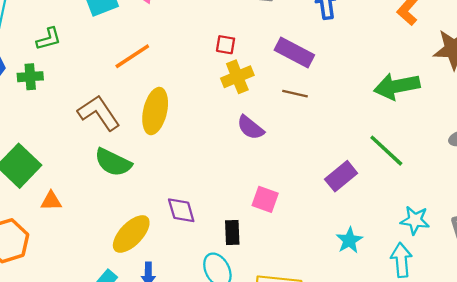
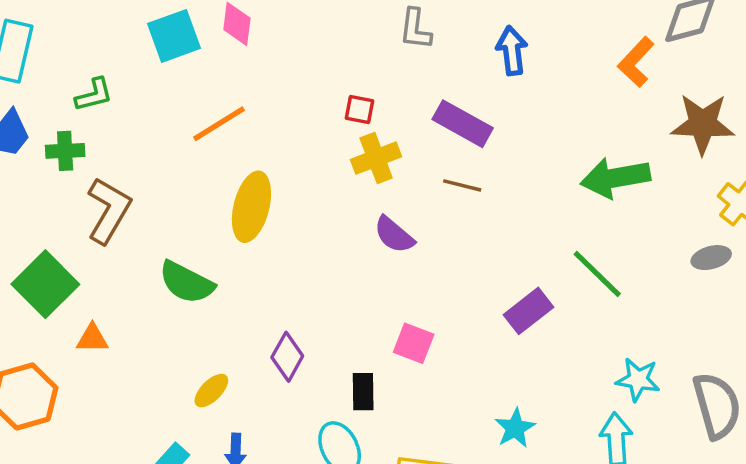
brown L-shape: (99, 113) -> (109, 210), moved, turned 63
purple diamond: (181, 210) -> (287, 357), turned 44
yellow ellipse: (131, 234) -> (211, 391), size x0.6
cyan star: (349, 240) -> (515, 428), moved

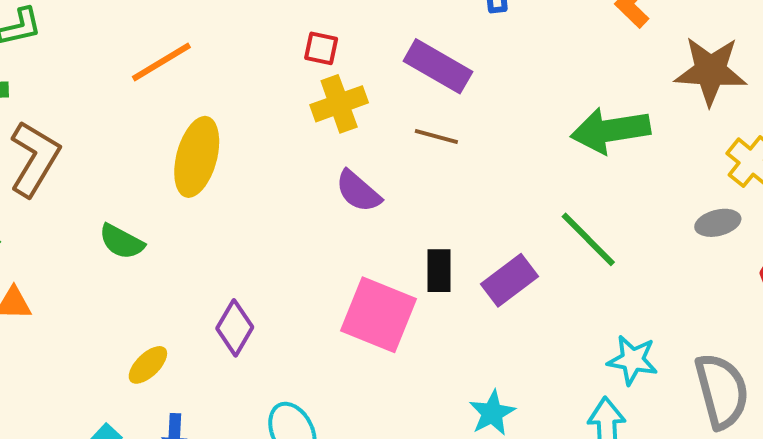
green semicircle: (186, 282) -> (122, 242), size x0.7
pink square: (414, 343) -> (379, 315), size x1.6
black rectangle: (363, 392) -> (439, 271), moved

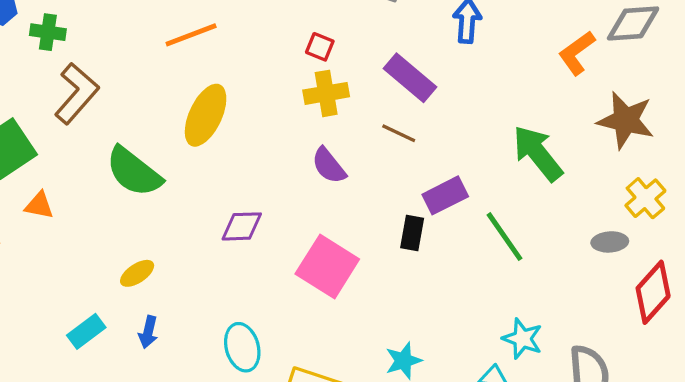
green arrow: (610, 130) -> (538, 153), turned 50
green semicircle: (122, 242) -> (134, 172), size x1.6
black rectangle: (439, 271) -> (412, 233), moved
purple rectangle: (510, 280) -> (445, 195), moved
purple diamond: (235, 328) -> (242, 226), moved, turned 48

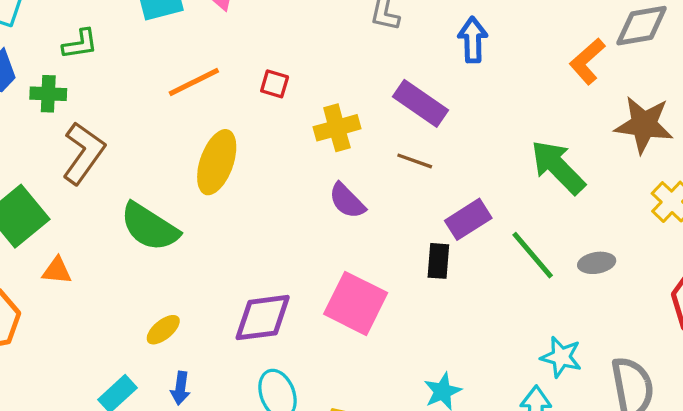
red square: (320, 47) -> (275, 84), moved
purple diamond: (242, 226) -> (263, 318), moved, size x1.4
gray ellipse: (610, 242) -> (597, 263), moved

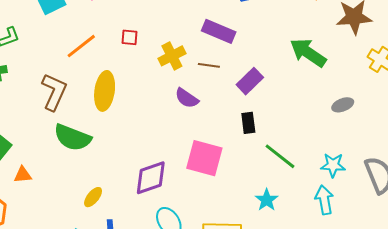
brown L-shape: (84, 153) -> (54, 92), moved
brown line: (415, 161) -> (209, 65), moved
purple rectangle: (468, 219) -> (250, 81), moved
green line: (533, 255) -> (280, 156), moved

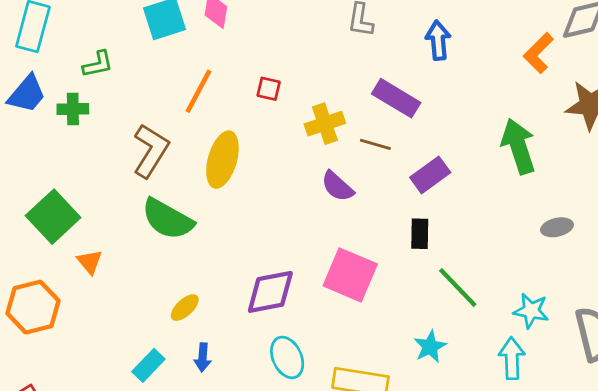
orange line: (81, 46) -> (198, 91), turned -32
green arrow: (308, 53) -> (518, 146), turned 30
orange triangle: (23, 175) -> (90, 262), turned 48

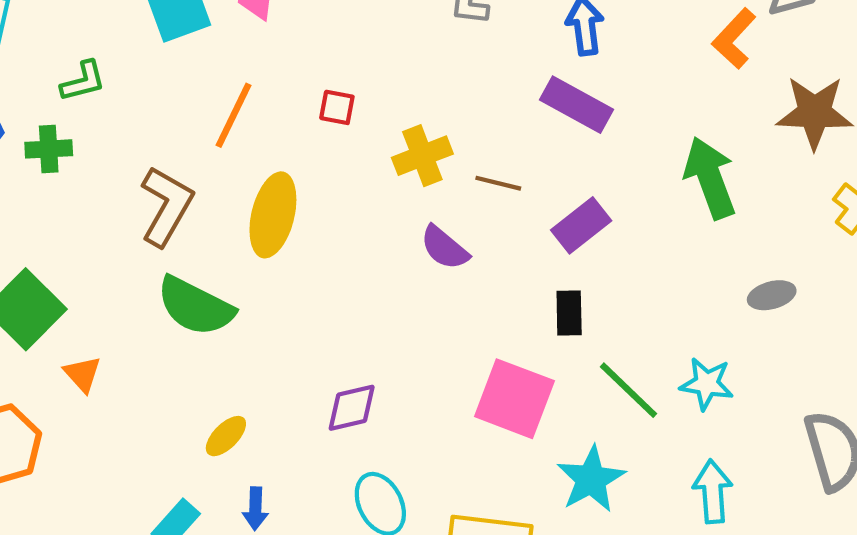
purple rectangle: (396, 98) -> (576, 105), moved
pink square: (350, 275) -> (514, 399), moved
purple diamond: (270, 292) -> (352, 408), size x0.7
cyan star: (531, 311) -> (707, 384), moved
cyan star: (430, 347) -> (591, 479), size x1.4

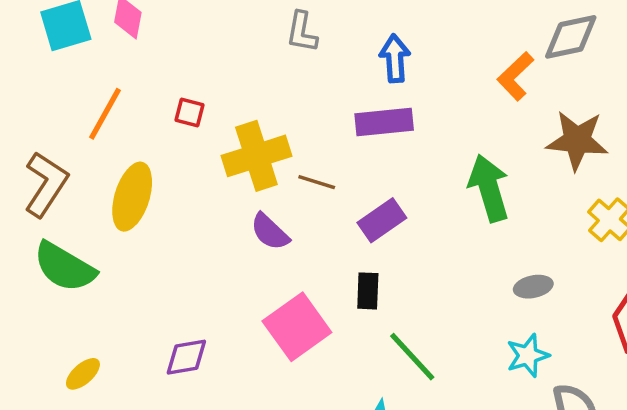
purple rectangle: (576, 105) -> (384, 122), turned -38
yellow cross: (422, 156) -> (256, 156), size x1.4
cyan star: (707, 384) -> (528, 356), moved, turned -30
pink square: (514, 399) -> (297, 327), moved, turned 30

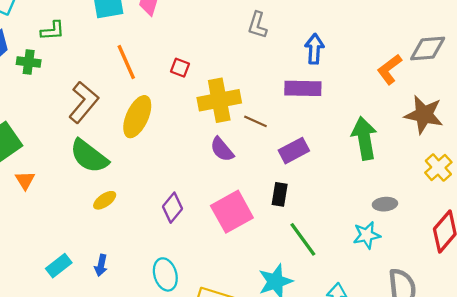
orange line: (105, 114) -> (126, 62), turned -60
cyan star: (528, 356) -> (367, 235), moved
purple diamond: (186, 357) -> (173, 208), moved, turned -48
yellow ellipse: (83, 374) -> (105, 200), moved

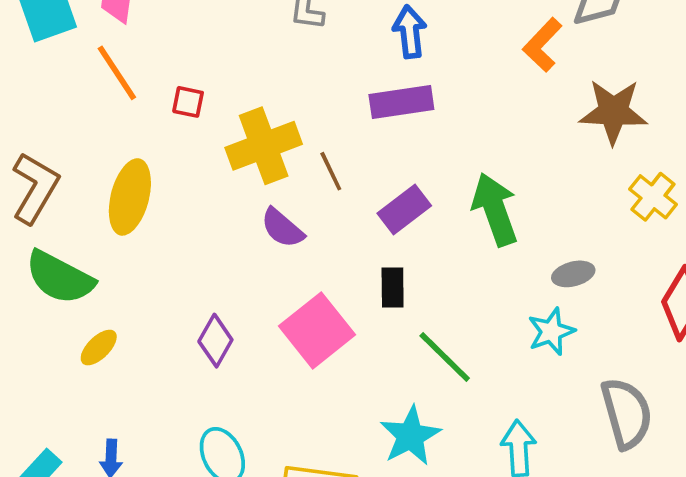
orange line: (126, 62) -> (117, 73), moved
brown line: (255, 121) -> (331, 171), turned 50
green arrow: (364, 138) -> (495, 209), moved

